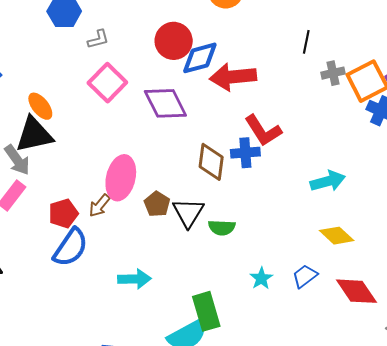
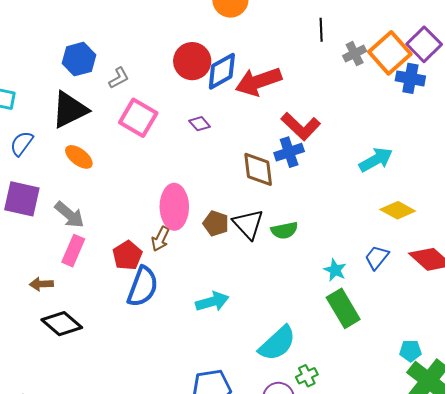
purple diamond: (165, 103) -> (200, 124), size x0.5
black triangle: (34, 135) -> (70, 110), moved
green rectangle: (206, 311) -> (343, 308), moved

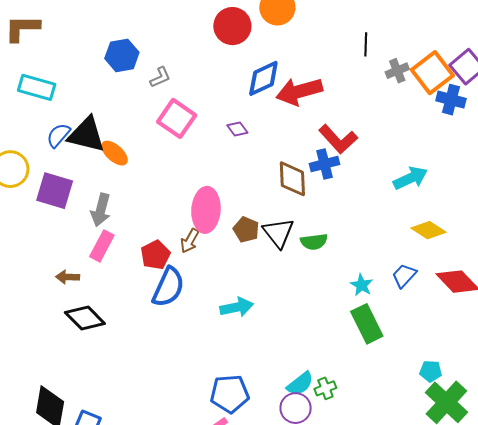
red circle: (192, 61) -> (232, 26), moved
black triangle: (70, 110) -> (86, 135), moved, turned 36
gray arrow: (69, 215) -> (101, 210), turned 60
cyan semicircle: (277, 343) -> (300, 384), moved, size x0.7

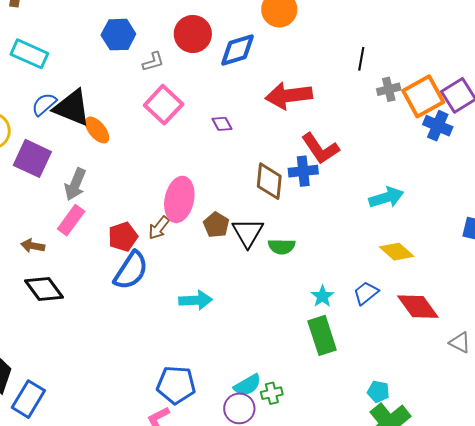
red circle: (232, 26) -> (193, 34), moved
blue diamond: (263, 78) -> (238, 50), moved

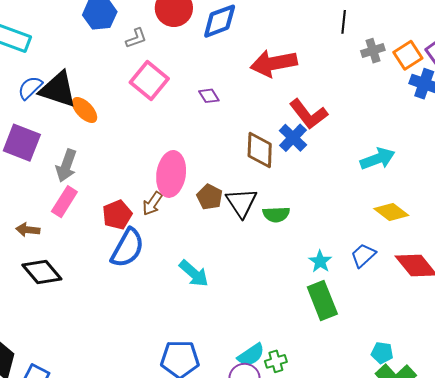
orange square: (423, 96) -> (408, 55), size x0.7
blue cross: (303, 171) -> (293, 138), turned -36
cyan arrow: (196, 300) -> (194, 274), turned 48

